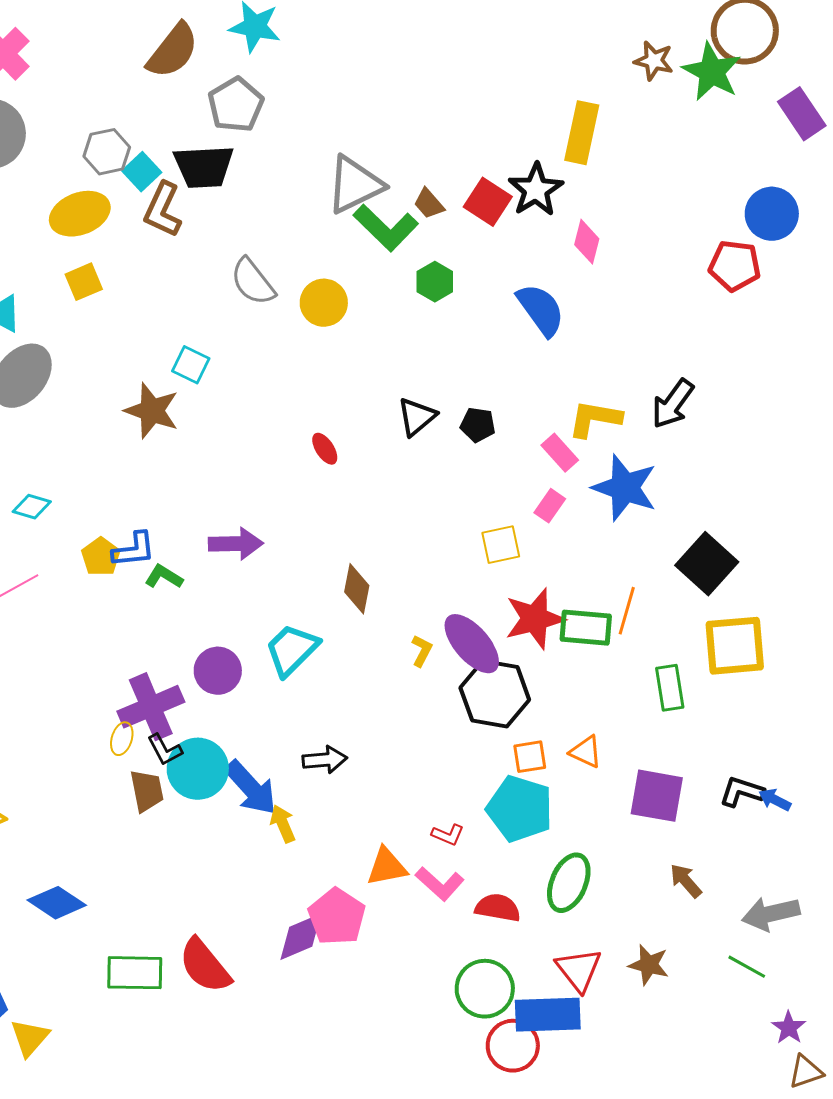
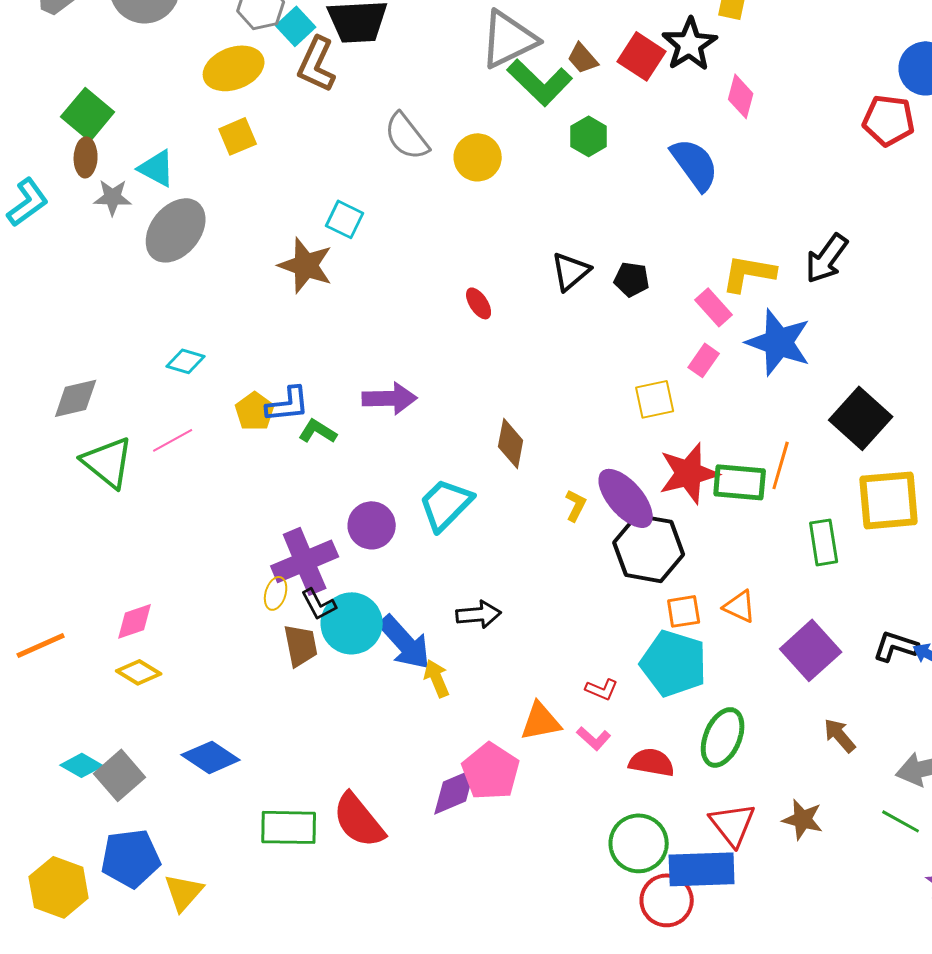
purple square: (657, 796) -> (811, 650), turned 38
pink L-shape: (440, 884) -> (594, 738), size x0.7

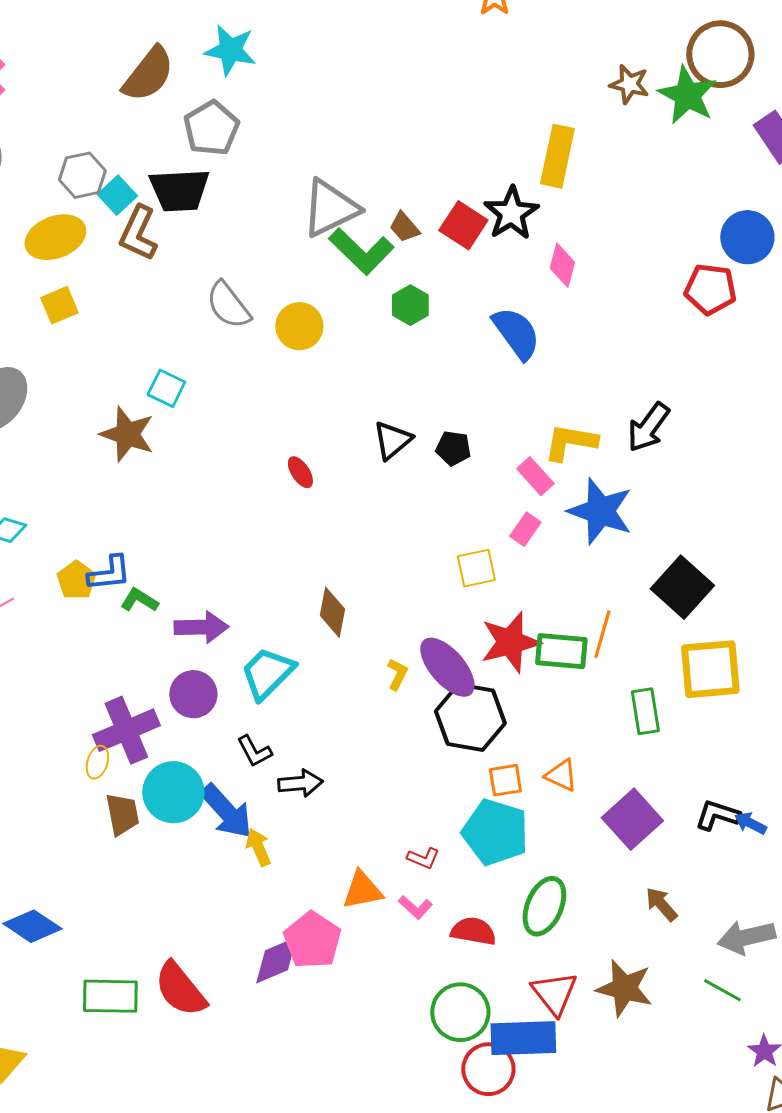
purple arrow: (390, 398) -> (201, 627), moved
black L-shape: (319, 604) -> (254, 751), moved
brown star: (803, 819) -> (624, 988), size x1.4

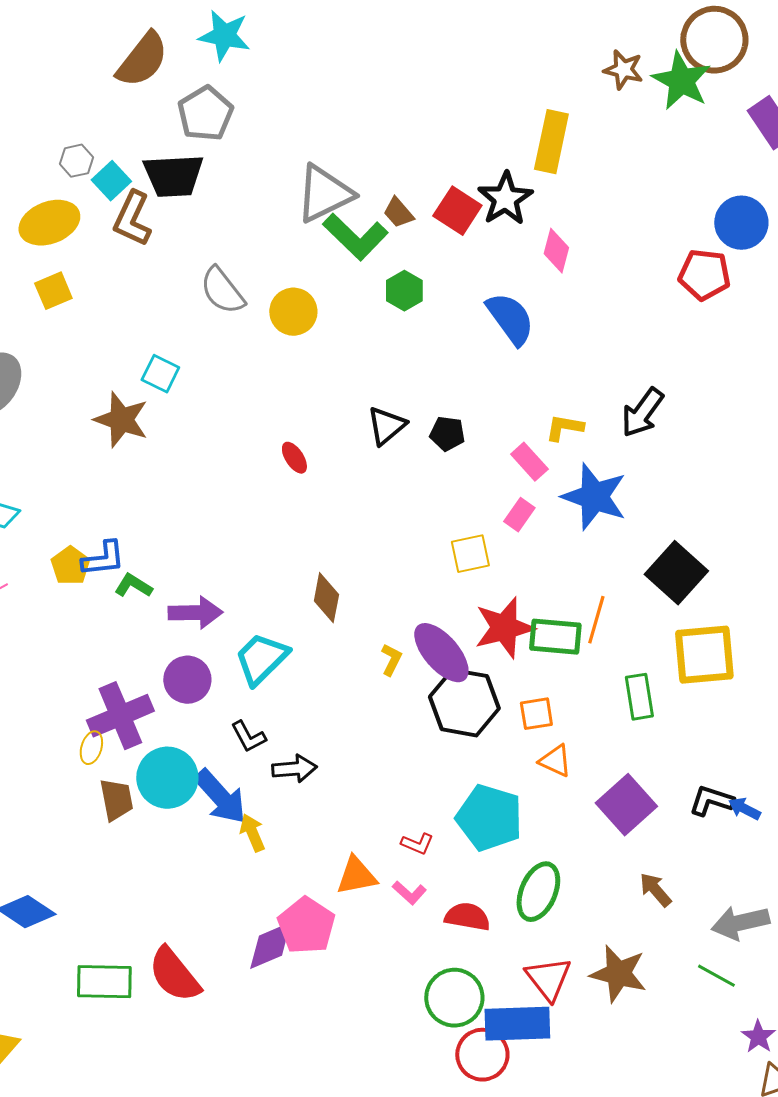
gray hexagon: (82, 175) -> (76, 161), size x0.7
yellow L-shape: (570, 442) -> (564, 428), size x0.7
orange square: (505, 780) -> (536, 714), moved

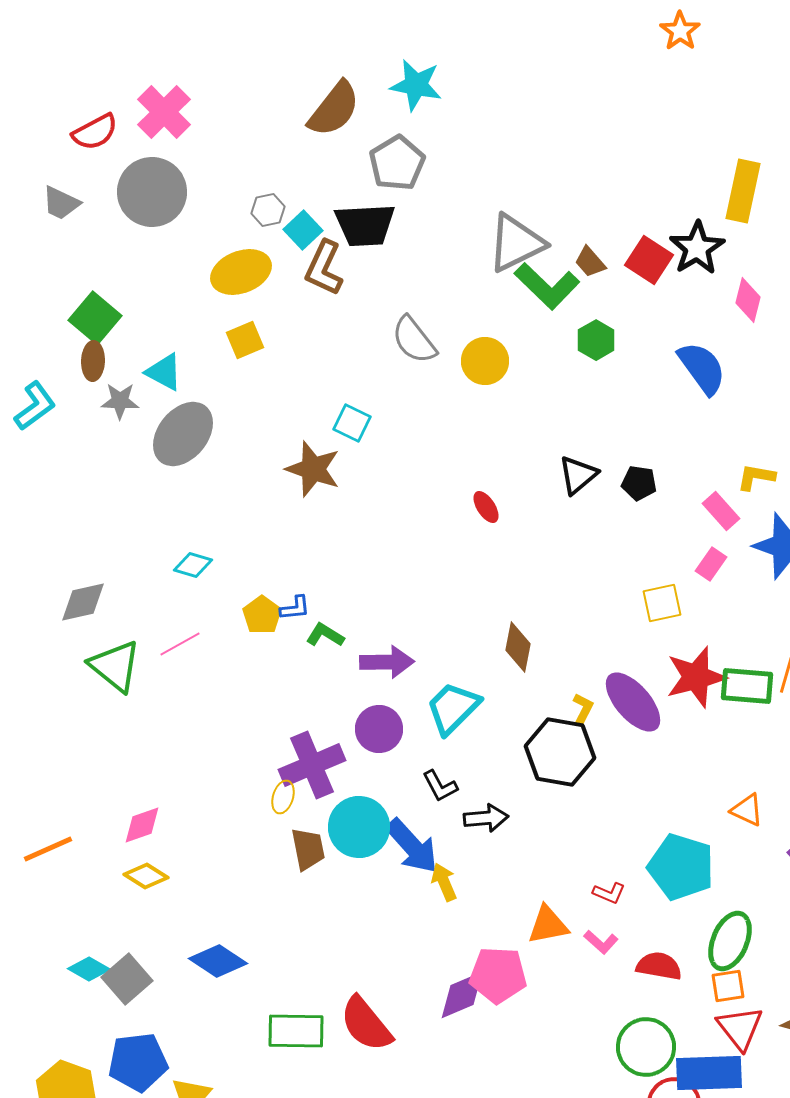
blue L-shape: (103, 559) -> (295, 608), size x0.7
black hexagon: (464, 703) -> (560, 752), moved
orange square: (536, 714) -> (728, 986), moved
pink pentagon: (306, 926) -> (498, 975), turned -30

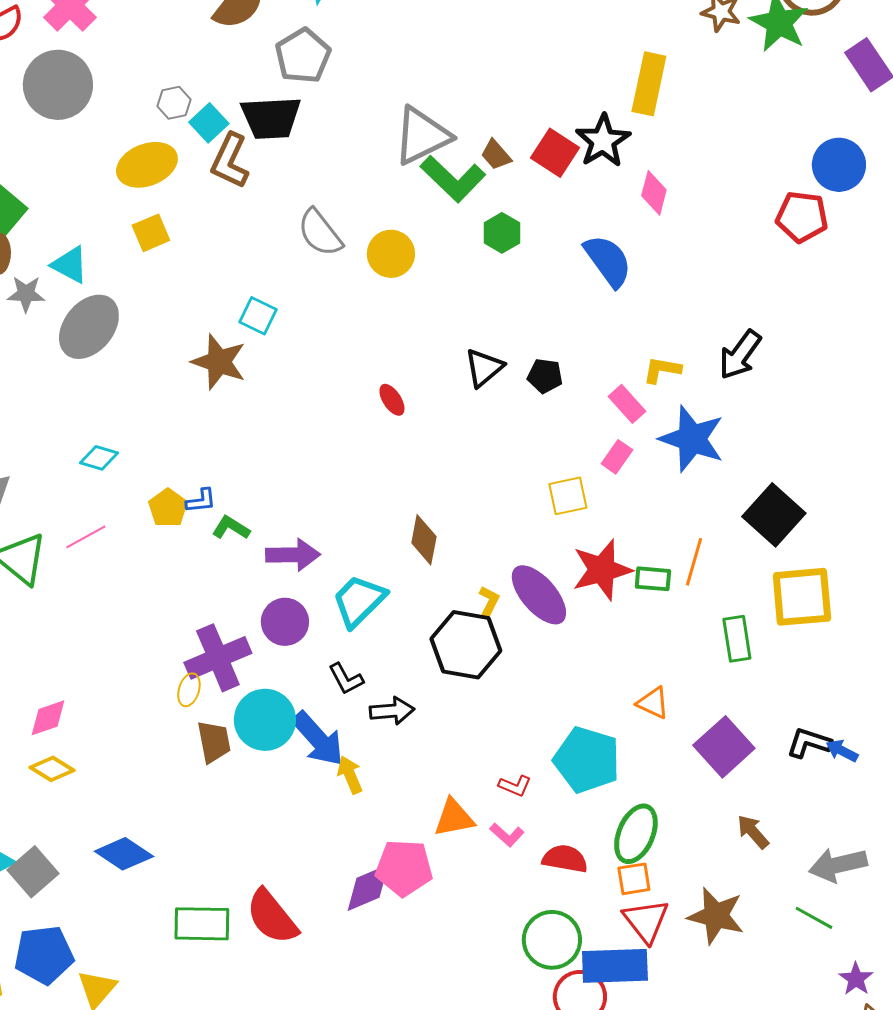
green rectangle: (747, 686) -> (653, 579), size x0.7

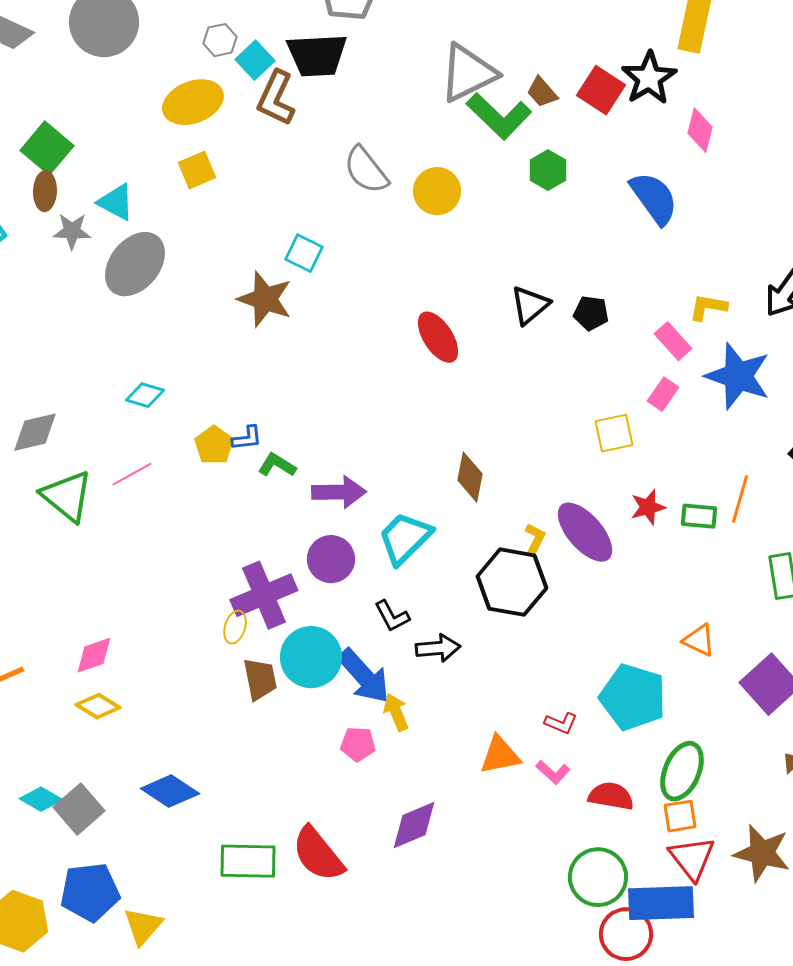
red ellipse: (392, 400) -> (438, 337), size x1.6
red star: (602, 570) -> (648, 507), size x0.6
pink pentagon: (404, 868) -> (358, 744), moved, size x0.6

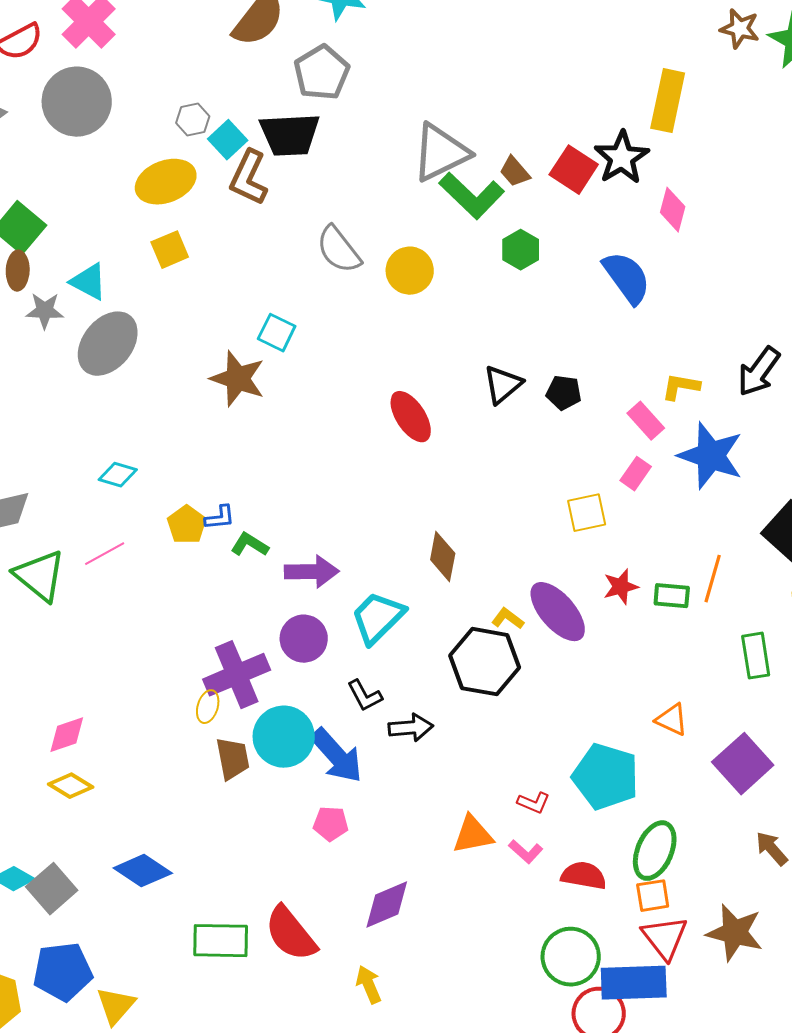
yellow L-shape: (535, 539) -> (508, 619), turned -80
yellow arrow: (396, 712) -> (369, 985), moved

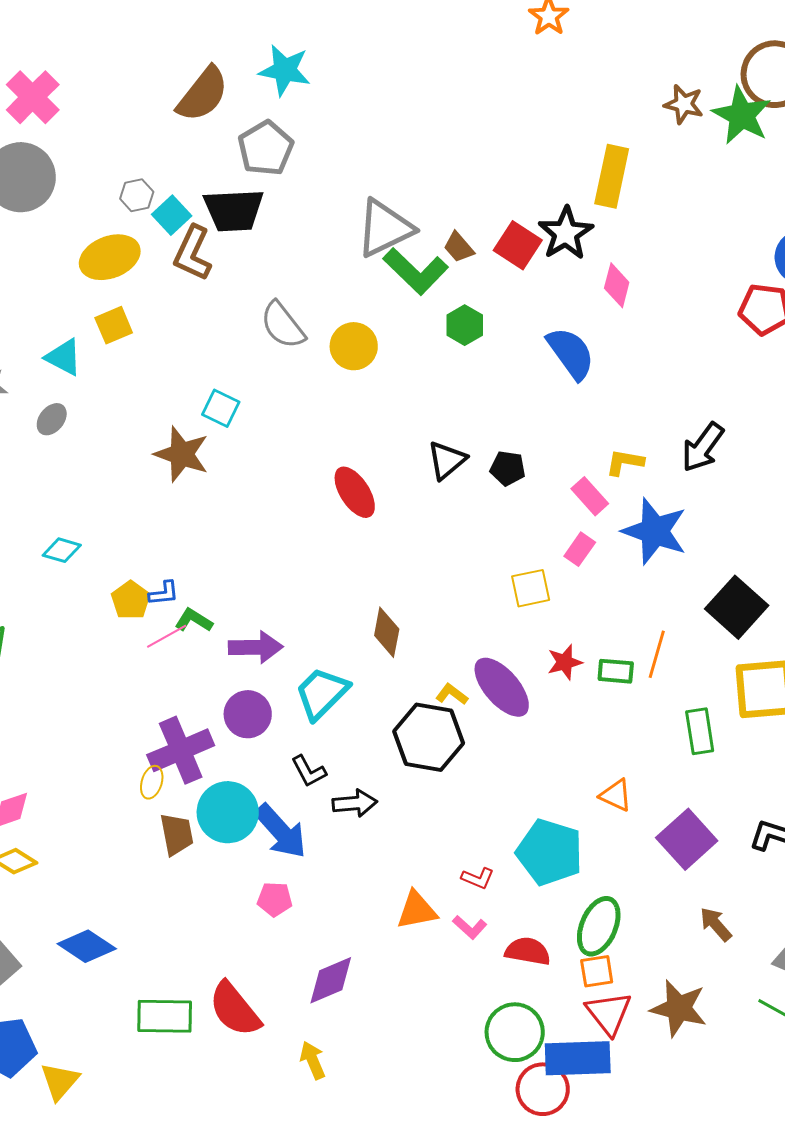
cyan triangle: (89, 282) -> (64, 357), moved
gray ellipse: (108, 344) -> (52, 419), size x0.5
pink line: (105, 554) -> (167, 636), moved

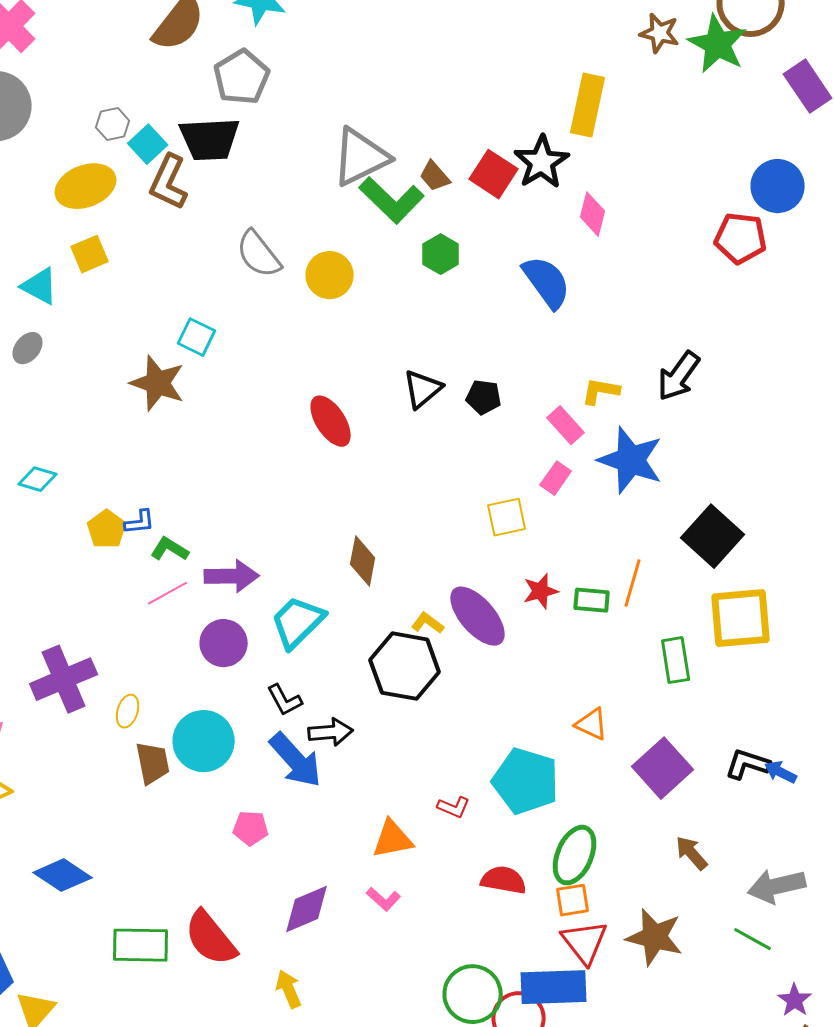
pink line: (167, 636) -> (168, 593), moved
purple cross: (181, 750) -> (64, 679), moved
blue arrow: (281, 831) -> (296, 760), moved
pink L-shape: (470, 927) -> (384, 899), moved
green circle: (515, 1032) -> (473, 994), moved

